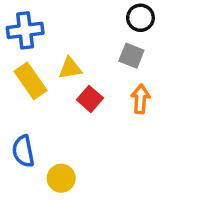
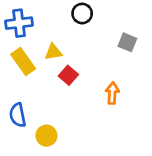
black circle: (140, 18) -> (82, 14), moved
gray square: (131, 56) -> (127, 42), moved
orange arrow: (140, 99) -> (112, 93), moved

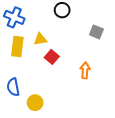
blue cross: (19, 23) -> (14, 17), turned 30
yellow rectangle: (23, 62) -> (17, 47), turned 42

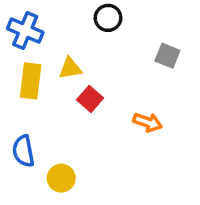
orange arrow: (85, 70) -> (148, 122), turned 105

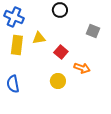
red square: (90, 99) -> (61, 52), moved
yellow circle: (61, 178) -> (58, 81), moved

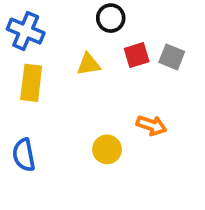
yellow triangle: (39, 38) -> (89, 64), moved
red square: (61, 52) -> (137, 55), moved, turned 32

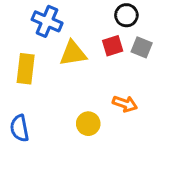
black circle: (111, 18) -> (126, 15), moved
blue cross: (26, 31) -> (47, 21), moved
yellow triangle: (89, 64) -> (73, 53), size x1.4

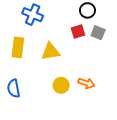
yellow triangle: (73, 53) -> (51, 52), moved
orange arrow: (125, 104) -> (86, 83), moved

